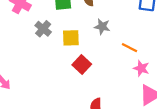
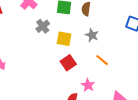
orange line: (129, 48) -> (102, 60), moved
pink star: (141, 68) -> (88, 85), moved

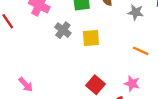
gray star: (92, 35) -> (136, 12), moved
red square: (68, 63) -> (96, 85), moved

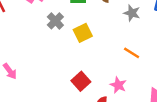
yellow square: (91, 38) -> (83, 33), turned -30

